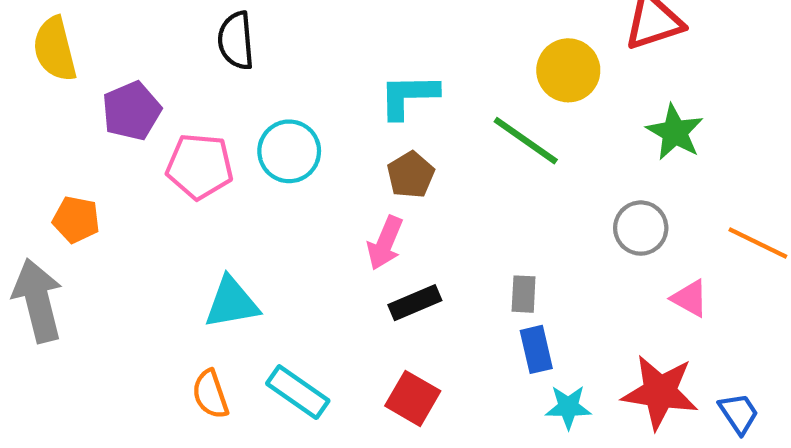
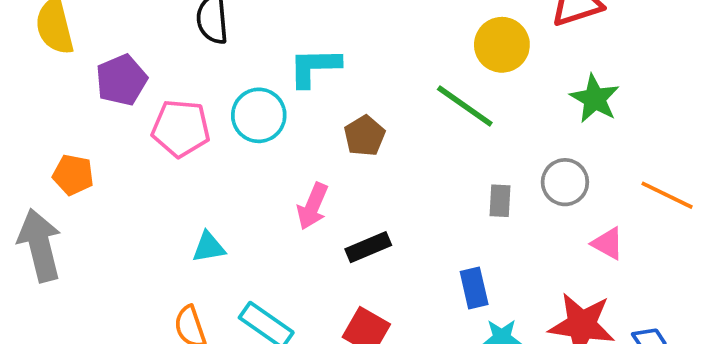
cyan L-shape: (408, 96) -> (314, 67), moved
pink arrow: (385, 243) -> (313, 206), moved
gray rectangle: (524, 294) -> (500, 201), moved
cyan triangle: (232, 303) -> (209, 247), size x0.7

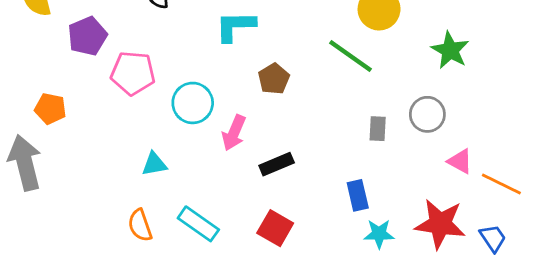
cyan circle: (259, 115) -> (193, 103), moved
orange line: (667, 195) -> (501, 184), moved

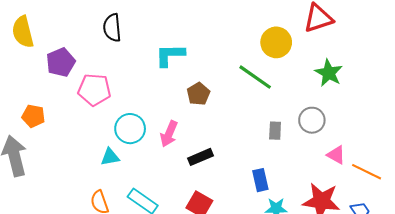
cyan circle: (193, 103) -> (130, 129), moved

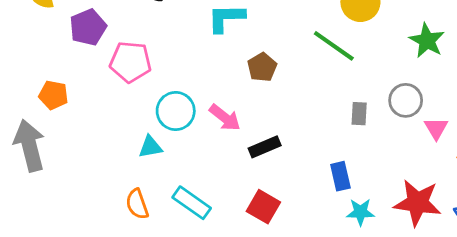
pink arrow: (169, 134) -> (225, 118), turned -75
pink triangle: (336, 155) -> (436, 128), moved, turned 30

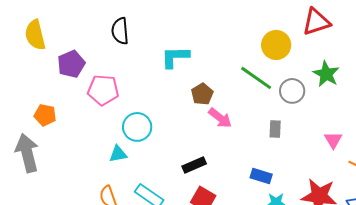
gray circle: (406, 100) -> (292, 91), moved
pink arrow: (225, 118) -> (220, 118), moved
black rectangle: (265, 147) -> (194, 165), moved
blue rectangle: (340, 176) -> (261, 176), turned -60

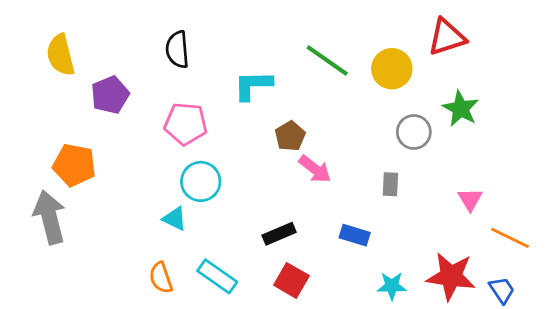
green line: (256, 78) -> (327, 60), moved
pink pentagon: (103, 90) -> (186, 124), moved
orange pentagon: (45, 115) -> (74, 165), size x1.4
cyan triangle: (118, 154) -> (175, 219), turned 36
blue rectangle: (261, 176) -> (355, 235), moved

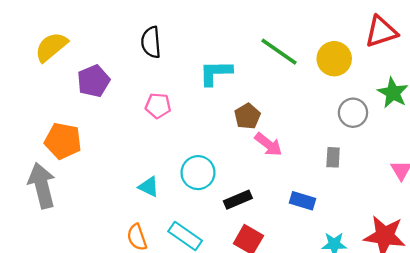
yellow semicircle: (60, 55) -> (51, 47), turned 64
pink pentagon: (186, 124) -> (158, 106), size x0.7
cyan circle: (201, 181) -> (198, 173), moved

